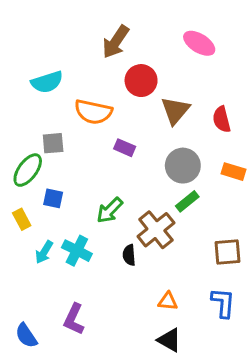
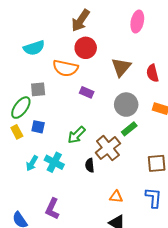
pink ellipse: (199, 43) -> (137, 22), turned 70
red circle: (141, 81) -> (86, 48), moved
yellow rectangle: (22, 219) -> (17, 132), moved

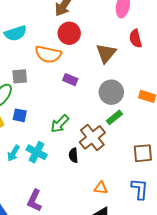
red semicircle: (152, 73) -> (135, 39), moved

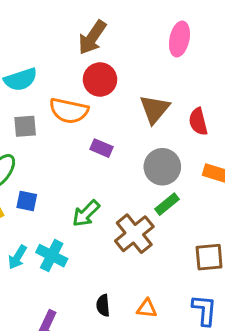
red semicircle: (135, 39) -> (198, 122), moved
gray square: (20, 76) -> (25, 126), moved
black semicircle: (73, 155) -> (103, 305), moved

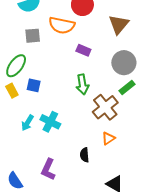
green arrow: (86, 213) -> (82, 84), moved, turned -54
orange triangle: (147, 309) -> (108, 138), moved, turned -40

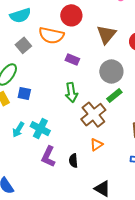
gray square: (33, 36) -> (23, 45), turned -35
purple L-shape: (48, 169) -> (48, 157), moved

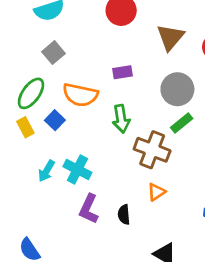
orange semicircle: (51, 35) -> (80, 95), moved
purple rectangle: (72, 59) -> (123, 72), turned -32
blue square: (24, 94) -> (55, 120), turned 32
brown cross: (93, 115) -> (152, 150), turned -30

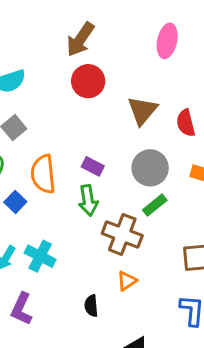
purple rectangle: (123, 72) -> (93, 166), moved, turned 36
orange semicircle: (80, 95) -> (43, 174), turned 72
purple L-shape: (89, 209) -> (22, 309), moved

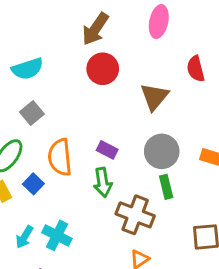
pink ellipse: (167, 41) -> (159, 22), moved
red semicircle: (186, 123) -> (196, 69), moved
green rectangle: (155, 205) -> (166, 187), turned -65

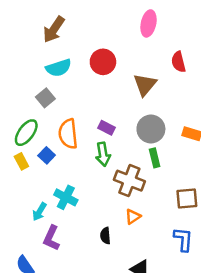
brown arrow: (95, 29) -> (54, 29), moved
cyan semicircle: (27, 69) -> (59, 68), moved
cyan arrow: (25, 237) -> (39, 212), moved

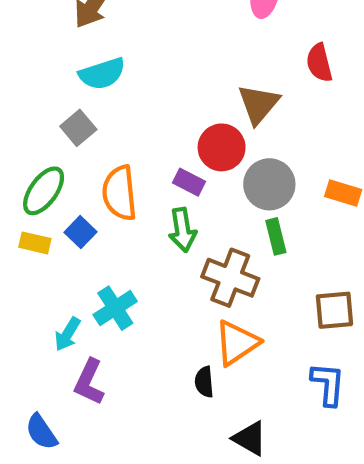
red circle: (103, 62) -> (222, 147), moved
yellow rectangle: (21, 161) -> (35, 243), turned -49
cyan cross: (66, 197) -> (115, 308), turned 30
orange triangle: (133, 217) -> (237, 343), size x1.6
black semicircle: (105, 236) -> (204, 382), moved

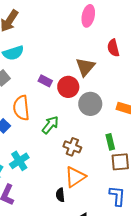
purple rectangle: (189, 182) -> (45, 81), moved
green arrow: (182, 230) -> (50, 125), turned -132
green rectangle: (276, 236) -> (110, 142), moved
brown cross: (230, 278) -> (72, 147), size x0.7

